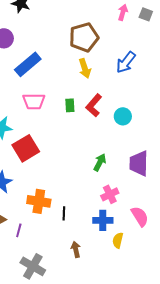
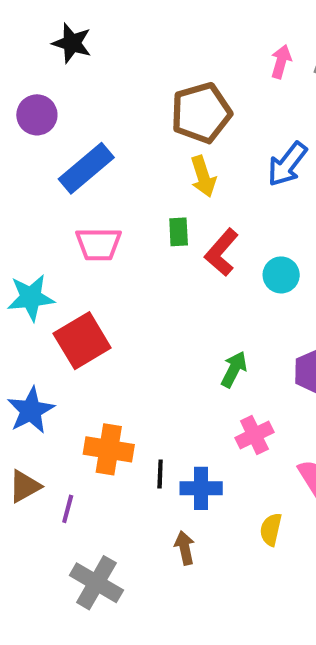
green rectangle: (70, 105) -> (179, 232), moved
blue cross: (103, 220) -> (201, 488), moved

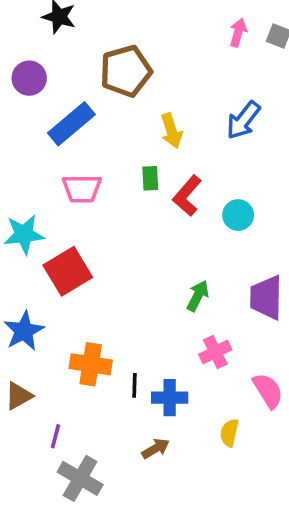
brown pentagon: (201, 113) -> (126, 71), moved
purple line: (68, 509) -> (56, 436), moved
brown arrow: (185, 548) -> (156, 449), turned 72

